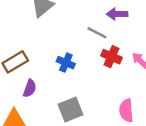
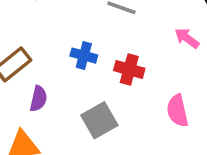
red cross: (112, 57) -> (129, 69), moved

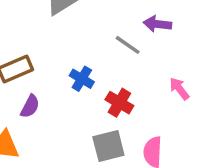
gray square: (99, 120) -> (108, 146), moved

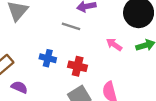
purple semicircle: (30, 106) -> (19, 87), turned -77

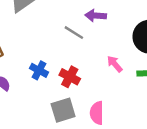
blue cross: (48, 58) -> (39, 70), moved

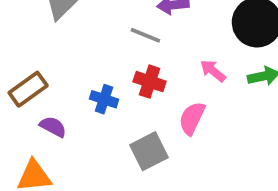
red cross: (70, 77) -> (150, 82), moved
pink semicircle: (97, 113) -> (192, 118), moved, turned 35

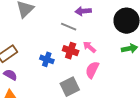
pink arrow: (213, 71) -> (89, 47), moved
purple semicircle: (53, 127) -> (10, 75), moved

